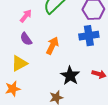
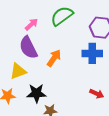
purple semicircle: (26, 39) -> (28, 48), size x1.6
black star: (70, 76) -> (36, 93), moved, turned 30

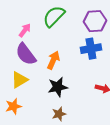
black star: (36, 93) -> (58, 87), moved

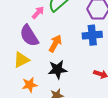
pink arrow: (25, 30) -> (38, 13), moved
orange star: (13, 106) -> (30, 85), moved

